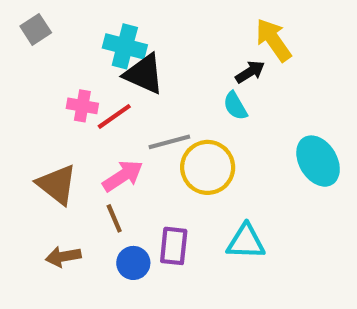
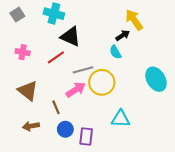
cyan cross: (125, 46) -> (54, 14), moved
pink cross: (82, 106) -> (23, 52), moved
pink arrow: (123, 176) -> (76, 90), moved
purple rectangle: (174, 246) -> (86, 137), moved

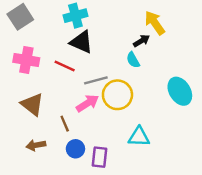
cyan cross: (54, 14) -> (75, 16), moved, turned -30
gray square: (17, 15) -> (20, 17), size x1.5
pink cross: (23, 52) -> (26, 60), size x1.5
red line: (56, 57) -> (65, 66), turned 60

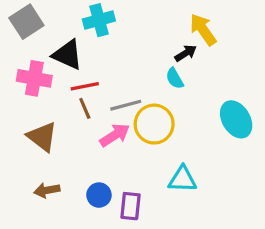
black triangle: (81, 42) -> (67, 55), moved
red line: (65, 66) -> (85, 86), turned -36
brown line: (65, 124) -> (85, 108), moved

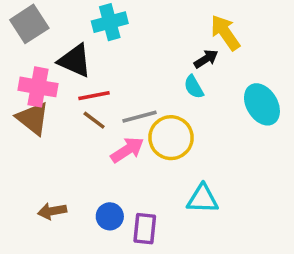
brown line: (85, 108) -> (94, 120), turned -30
cyan ellipse: (236, 119) -> (262, 104), moved
brown triangle: (42, 137) -> (33, 118), moved

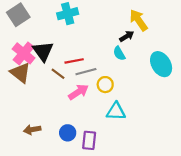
black triangle: (75, 61) -> (43, 51), moved, turned 30
pink cross: (38, 87) -> (24, 53), turned 30
red line: (94, 96) -> (74, 61), moved
yellow circle: (171, 138) -> (105, 85), size x0.6
cyan triangle: (202, 199) -> (116, 111), moved

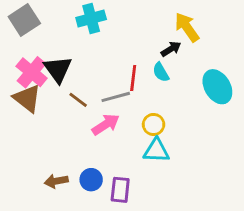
red line: (74, 61) -> (133, 78), moved, turned -72
yellow circle: (105, 85) -> (154, 124), moved
brown arrow: (32, 130) -> (56, 181), moved

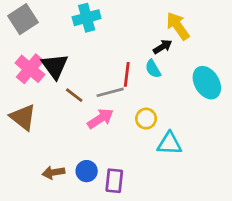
brown triangle: (27, 98) -> (23, 117), moved
cyan triangle: (156, 151) -> (170, 143), moved

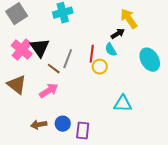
gray line: (110, 92) -> (68, 59), moved, turned -54
pink arrow: (100, 119) -> (49, 91), moved
yellow circle: (146, 119) -> (100, 67), moved

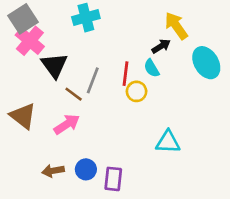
pink cross: (22, 50) -> (30, 41), moved
cyan ellipse: (150, 60) -> (206, 63), moved

